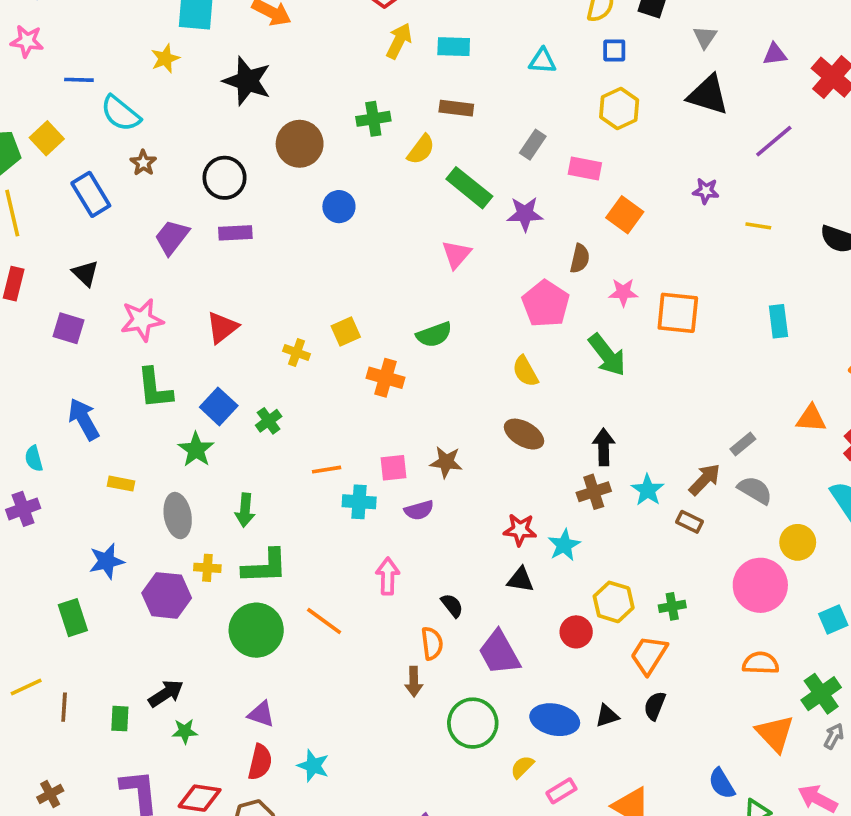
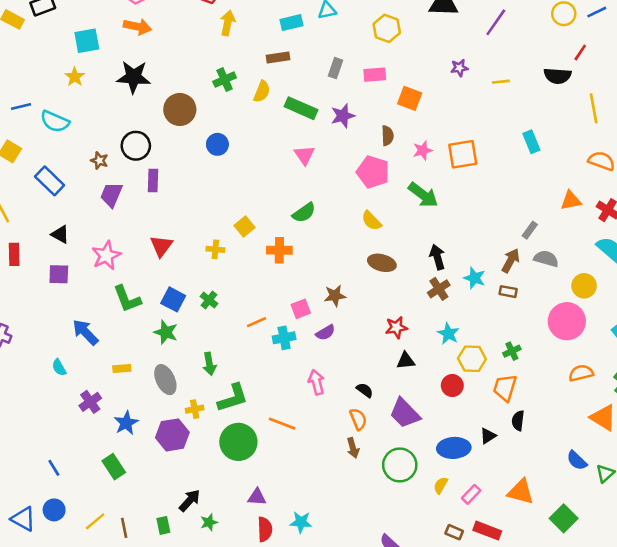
cyan rectangle: (454, 47) -> (291, 23), moved
brown star: (143, 163) -> (99, 161), moved
purple rectangle: (235, 233) -> (153, 181), turned -70
purple cross: (23, 509) -> (90, 402), moved
cyan star: (564, 545) -> (448, 334), moved

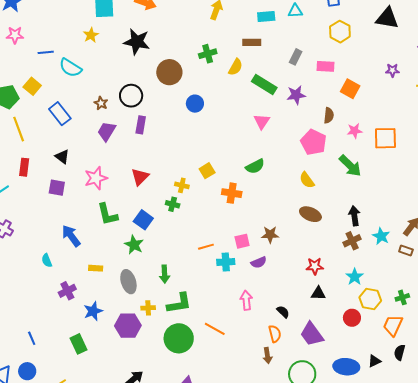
green cross: (209, 300) -> (173, 204), moved, turned -32

